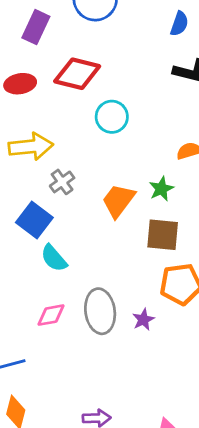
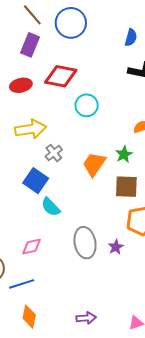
pink diamond: (51, 315) -> (32, 247), moved

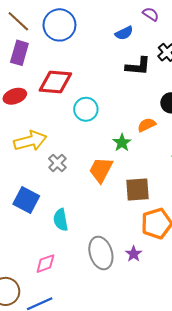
blue semicircle: (131, 38) -> (124, 33), turned 54
green star: (124, 154) -> (122, 143), moved
blue square: (36, 181) -> (26, 200), moved
cyan semicircle: (51, 207) -> (61, 220), turned 40

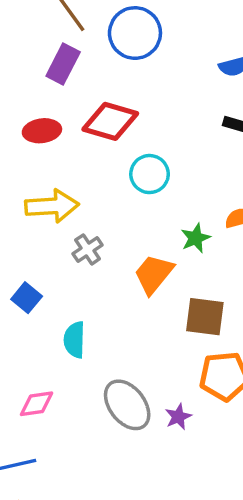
blue square: (26, 200) -> (27, 298), size x0.7
gray ellipse: (101, 253) -> (127, 405), turned -32

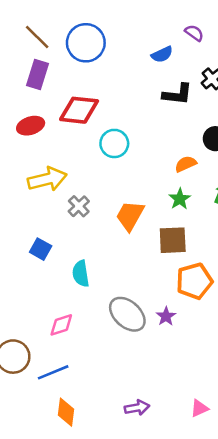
green star: (196, 238) -> (180, 199), moved

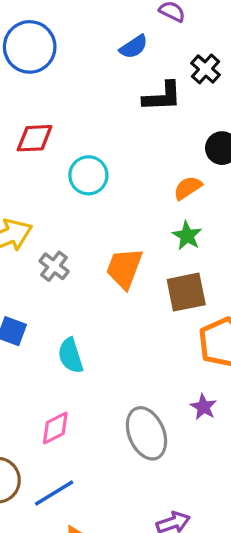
red diamond: (79, 110) -> (35, 138), size x0.7
gray ellipse: (127, 314) -> (146, 433), moved, turned 33
purple star: (166, 316) -> (203, 407), moved

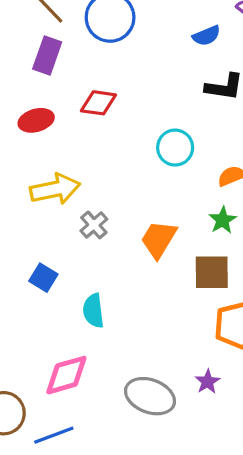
cyan circle: (88, 175) -> (175, 148), moved
pink diamond: (55, 428) -> (66, 375), size x1.4
gray ellipse: (146, 433) -> (150, 396), turned -57

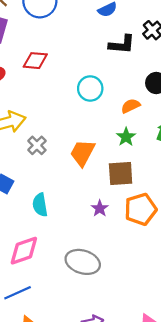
purple star: (207, 382) -> (100, 208), moved

